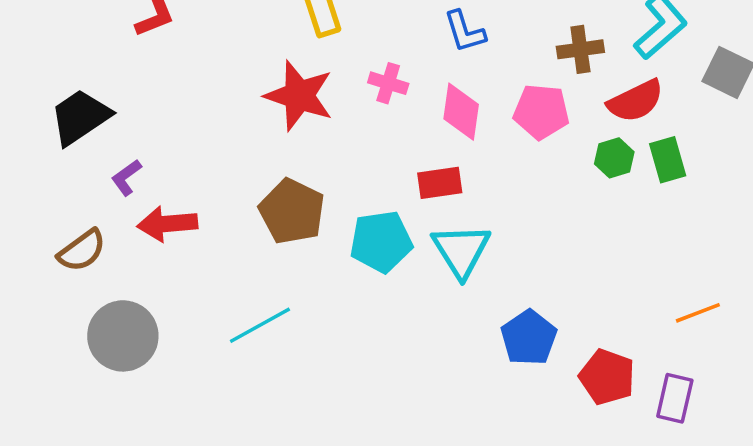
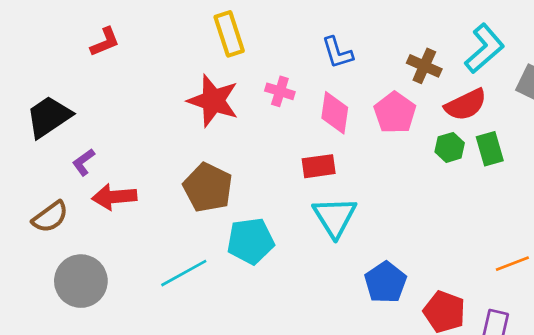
brown cross: (580, 49) -> (424, 66), turned 32
pink pentagon: (541, 112) -> (395, 113), turned 30
cyan pentagon: (381, 242) -> (251, 241), moved

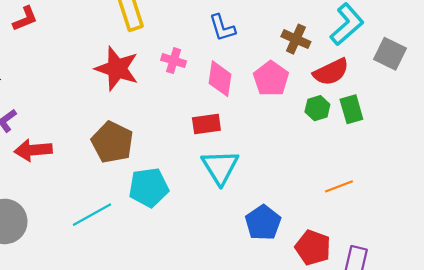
orange line: (512, 264) -> (339, 186), moved

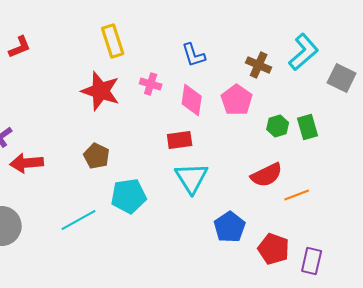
red semicircle: (331, 72) -> (267, 175), moved
brown pentagon: (112, 142) -> (97, 156), size x0.7

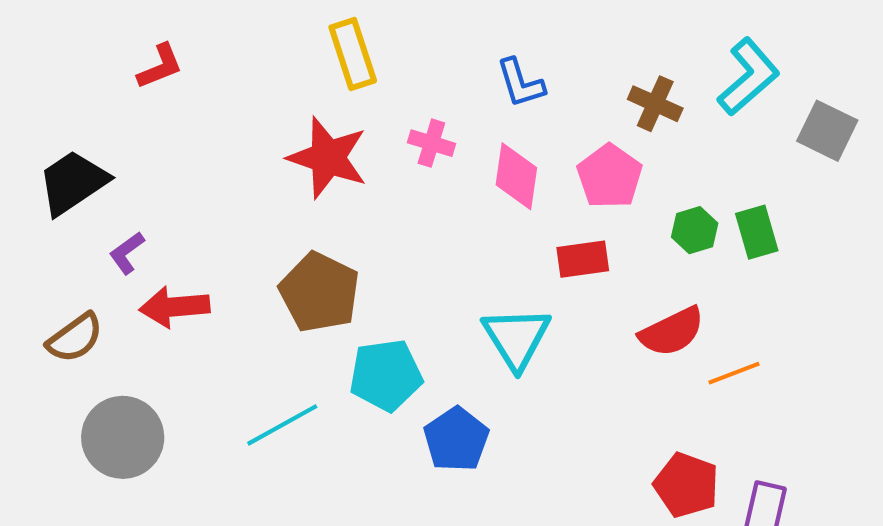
red rectangle: (180, 140) -> (583, 259), moved
brown pentagon: (97, 156) -> (320, 292), size x1.5
blue pentagon: (230, 227) -> (456, 439), moved

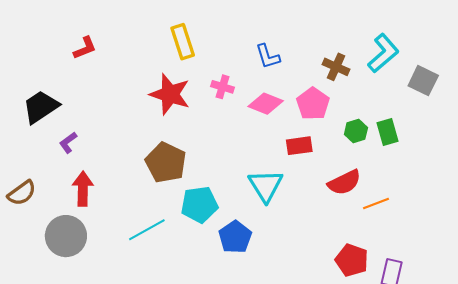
pink diamond: (516, 176) -> (266, 104), turned -76
red arrow: (174, 307) -> (83, 189), moved, turned 96
brown semicircle: (75, 338) -> (22, 193), moved

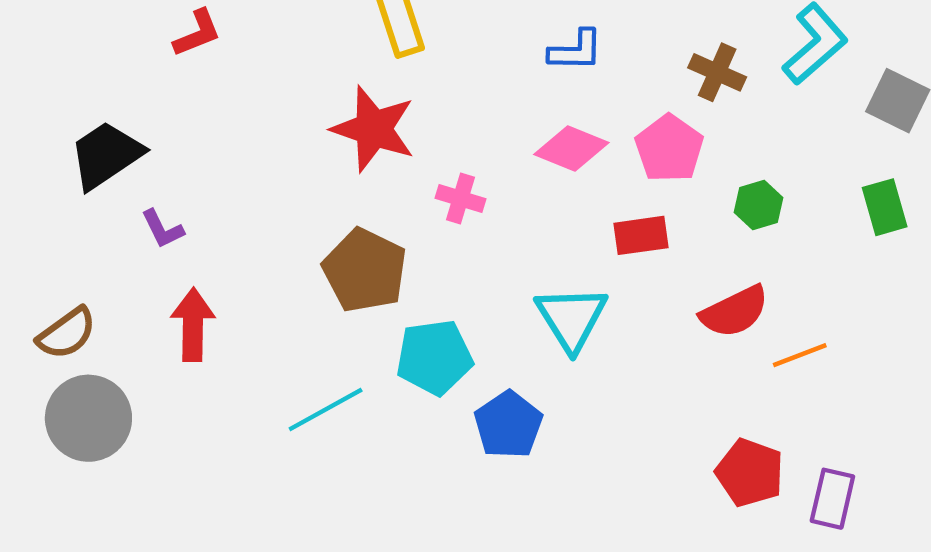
blue L-shape: (268, 56) -> (576, 51), turned -72
pink cross: (223, 87) -> (460, 198), moved
green rectangle: (387, 132) -> (885, 207), moved
purple L-shape: (68, 143) -> (162, 229), turned -80
gray circle: (66, 236) -> (88, 418), moved

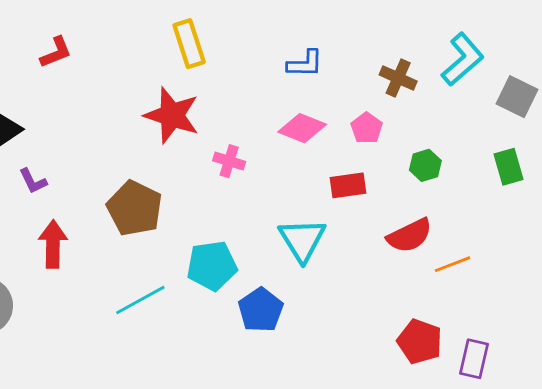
pink pentagon: (669, 148) -> (367, 128), size x0.7
brown pentagon: (365, 270) -> (135, 208), moved

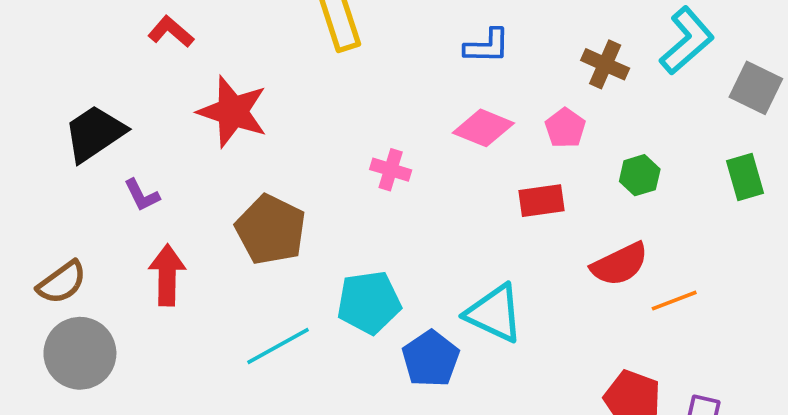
red L-shape: (56, 52) -> (171, 32), turned -117
red star: (172, 115) -> (233, 112), moved
cyan triangle: (302, 240) -> (494, 313), moved, turned -33

